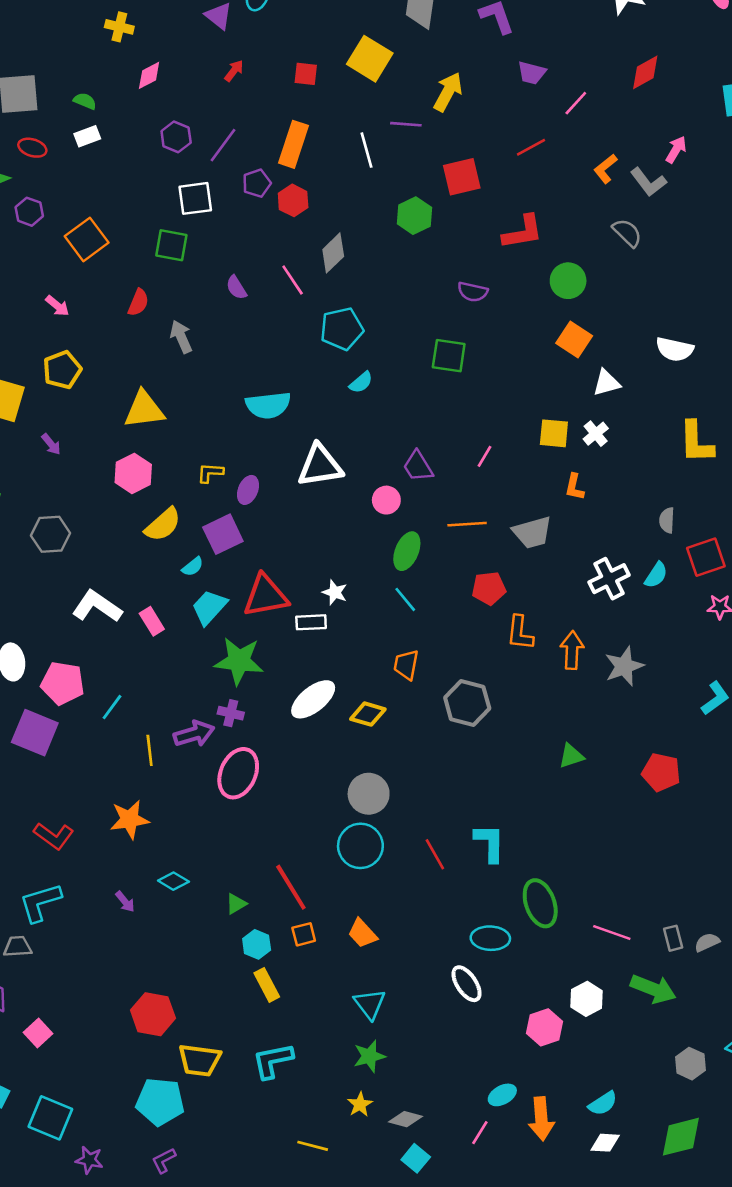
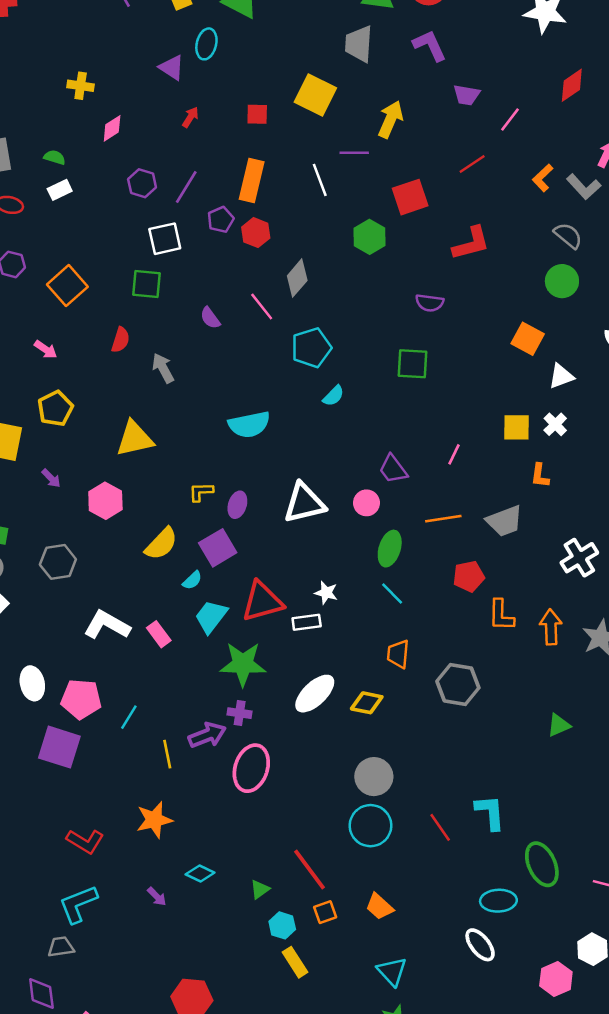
green circle: (568, 281) -> (562, 281), moved
white triangle: (320, 466) -> (304, 503), moved
pink hexagon: (133, 473) -> (105, 501), moved

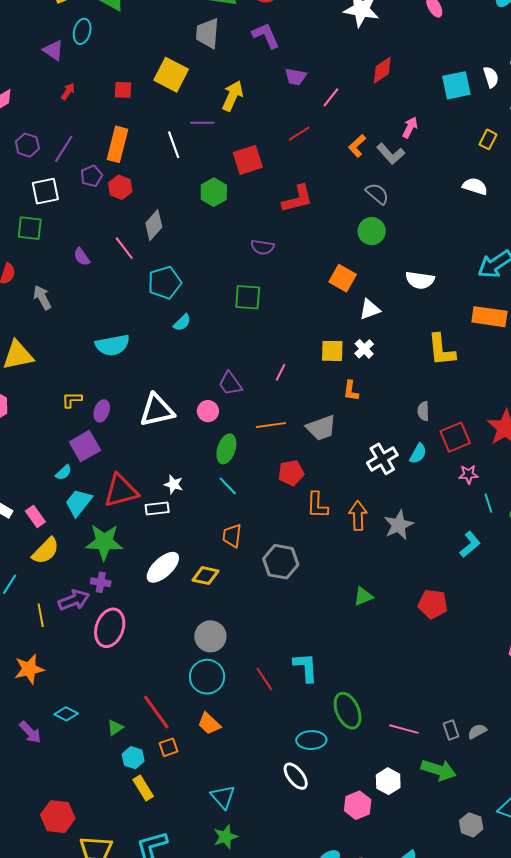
yellow semicircle: (161, 544) -> (46, 551), moved
purple arrow: (157, 896) -> (30, 732), size x1.4
orange trapezoid: (379, 907) -> (209, 724), moved

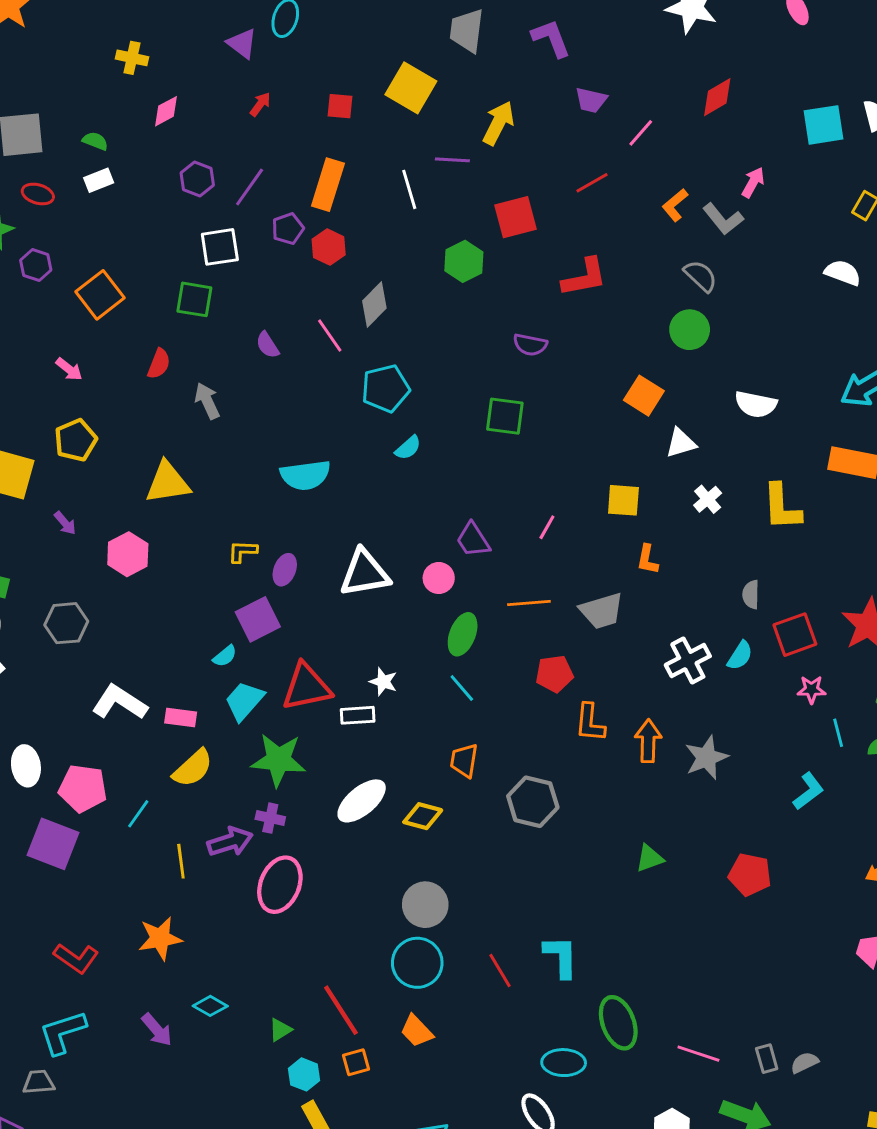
white cross: (364, 349) -> (708, 499), moved
pink rectangle: (35, 516) -> (181, 718), turned -50

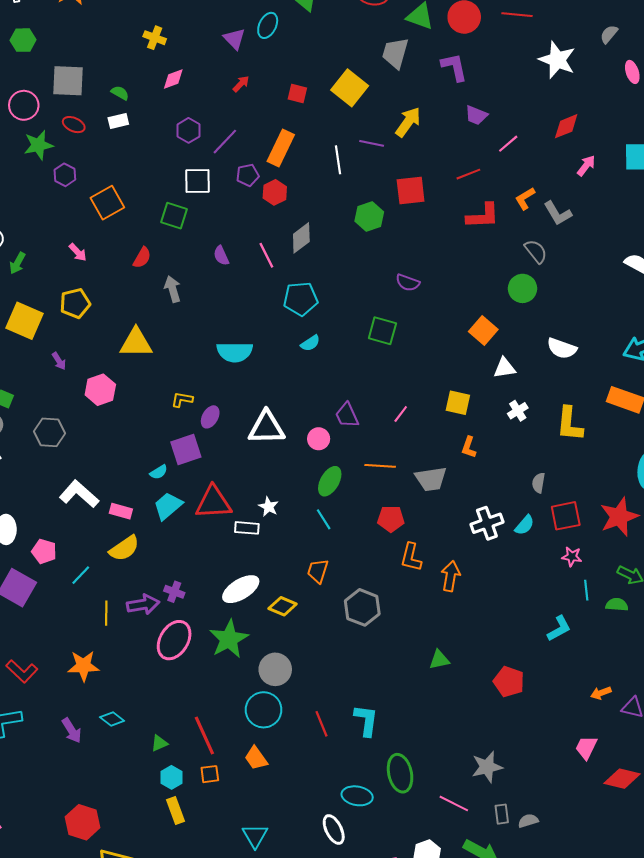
pink arrow: (753, 182) -> (586, 166), moved
red L-shape: (584, 277) -> (483, 216), moved
gray star: (706, 758) -> (487, 767), moved
green star: (278, 760) -> (229, 639), moved, turned 30
pink pentagon: (83, 788) -> (44, 551), size x0.7

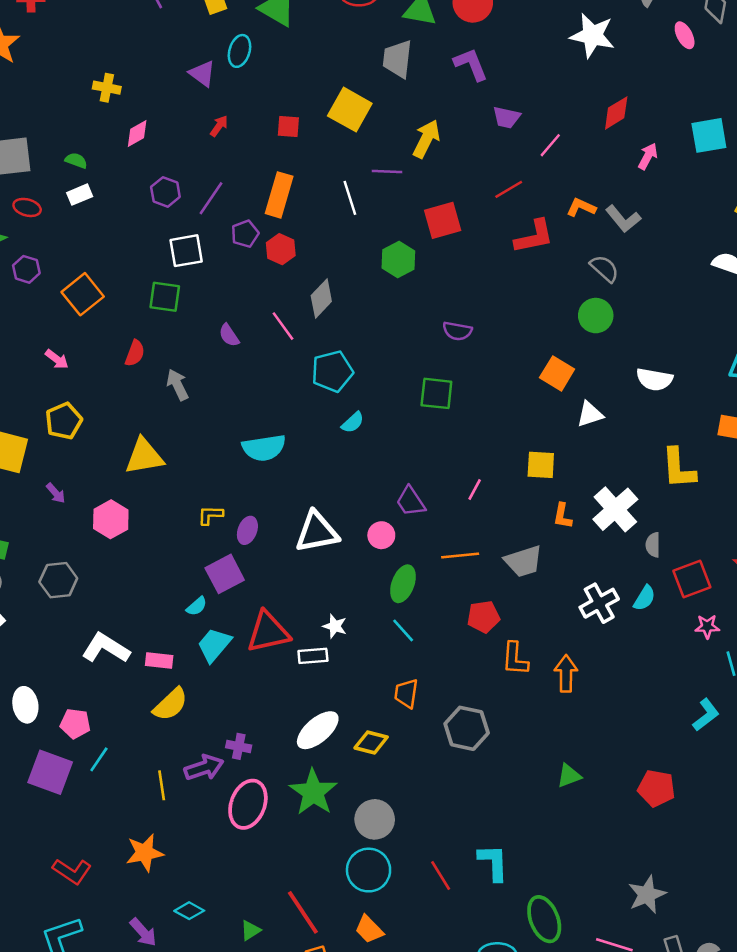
orange L-shape: (525, 198) -> (581, 207), turned 65
white cross: (518, 411) -> (615, 509), moved, size x1.8
cyan line: (81, 575) -> (99, 759), moved

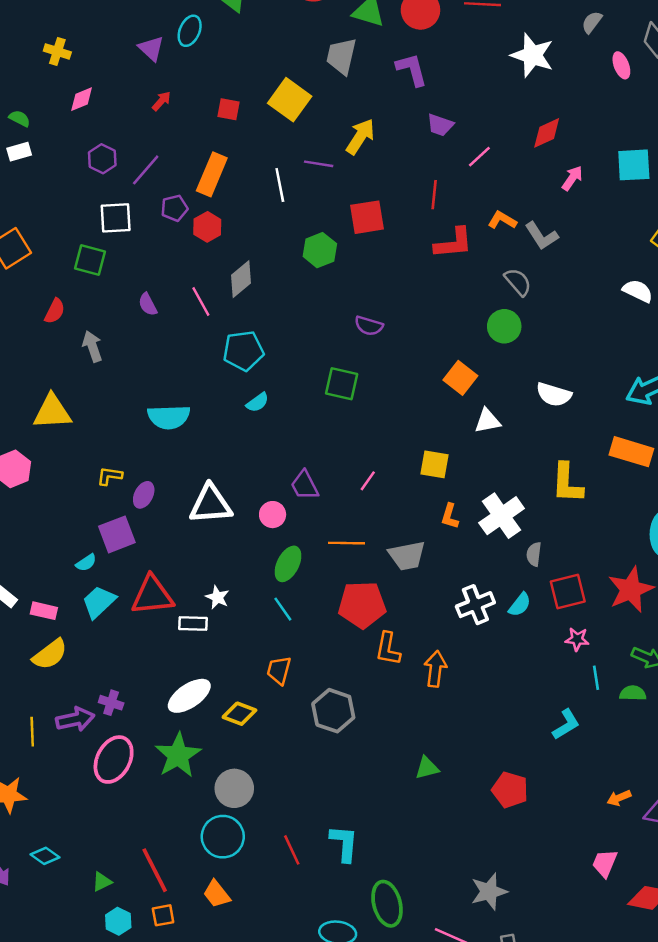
red line: (509, 189) -> (434, 195), turned -60
red pentagon: (483, 617) -> (362, 605), size x1.5

